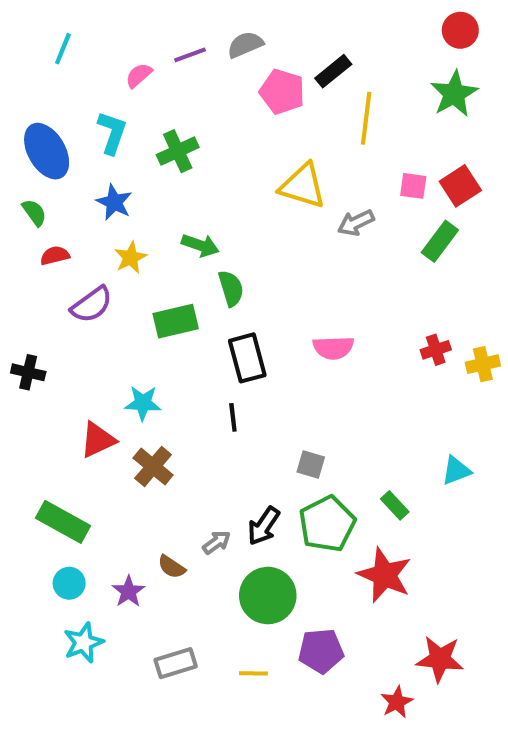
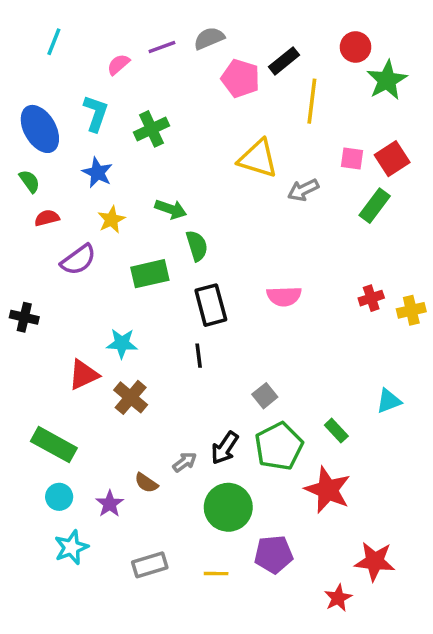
red circle: (460, 30) -> (356, 47), moved
gray square: (311, 464) -> (265, 396), turned 35

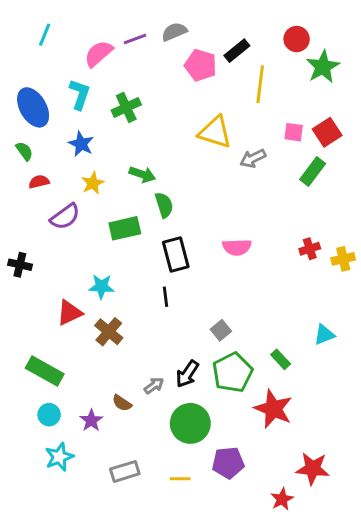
pink semicircle: (118, 64) -> (99, 54), size x1.5

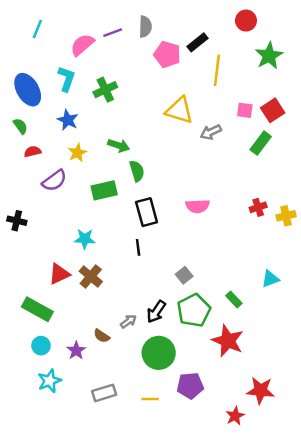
gray semicircle: (174, 32) -> (145, 27), turned 115
red circle: (297, 39) -> (246, 21), moved
red triangle: (69, 313) -> (59, 274), moved

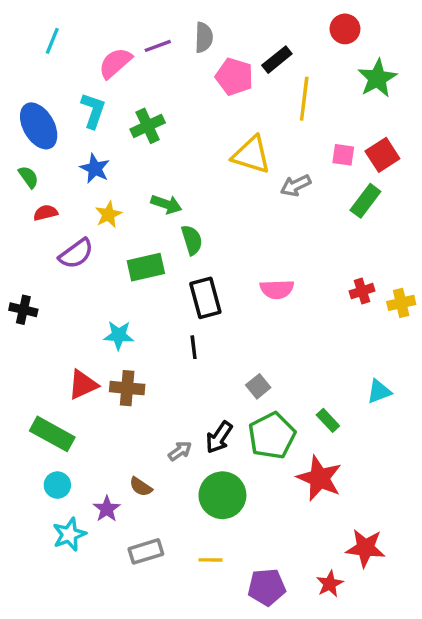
brown cross: (91, 276) -> (127, 388), turned -35
brown semicircle: (102, 336) -> (141, 487), moved
purple star: (76, 350) -> (107, 509), moved
purple pentagon: (190, 386) -> (267, 587), moved

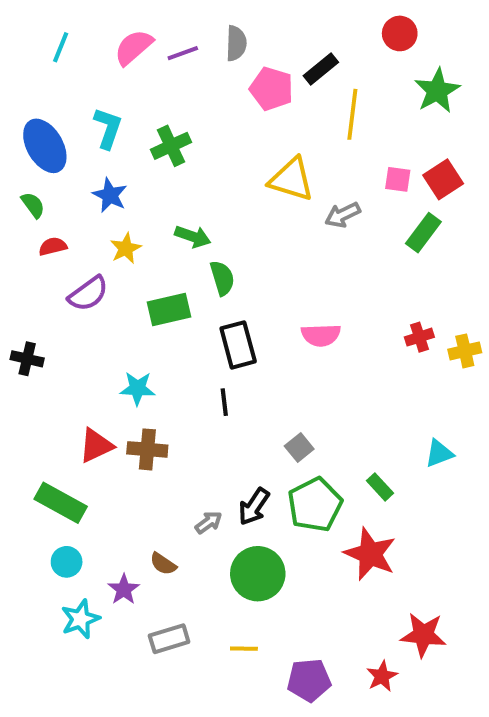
pink semicircle: (115, 63) -> (134, 47), moved

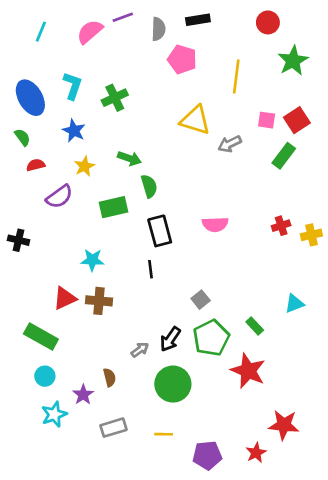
purple line: (183, 53) -> (123, 17), moved
black rectangle: (321, 69) -> (198, 20), moved, turned 30
brown semicircle: (163, 564) -> (110, 377), turned -138

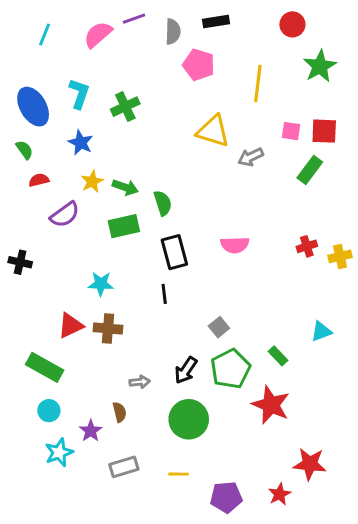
red square: (297, 120) -> (324, 131), turned 35
green arrow: (129, 158) -> (125, 187), moved
gray arrow: (140, 350) -> (140, 382), moved, turned 30

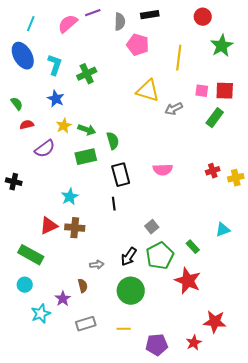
blue ellipse: (33, 107) -> (23, 56), moved
cyan star: (101, 284) -> (70, 197), turned -30
cyan circle: (49, 411) -> (25, 285), moved

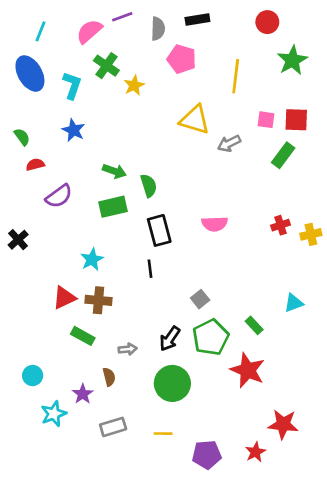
green cross: (87, 74) -> (106, 66), moved, turned -30
yellow star: (64, 126) -> (134, 85), moved
black cross: (14, 182) -> (18, 240), turned 35
green rectangle: (31, 255) -> (83, 336), moved, size x0.7

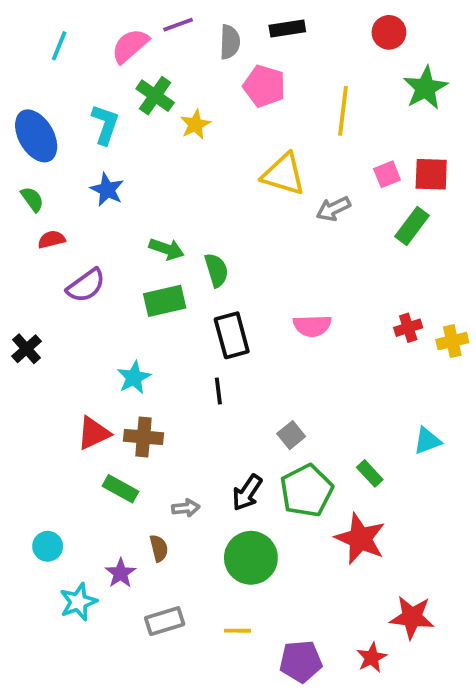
blue ellipse: (30, 74) -> (36, 136), moved
pink square: (266, 120) -> (387, 174), turned -30

